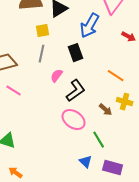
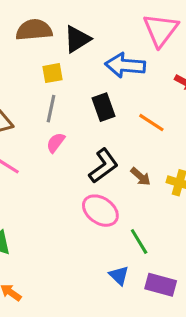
blue arrow: (90, 26) -> (125, 65), turned 65
pink semicircle: (57, 76) -> (56, 143), moved
orange line: (116, 76) -> (151, 123), moved
brown arrow: (106, 110) -> (141, 177), moved

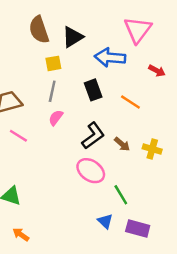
brown semicircle: (34, 30) -> (39, 30), turned -104

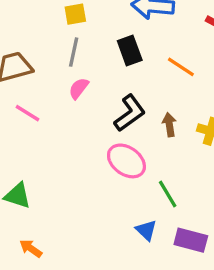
brown arrow: (122, 144) -> (169, 125), turned -140

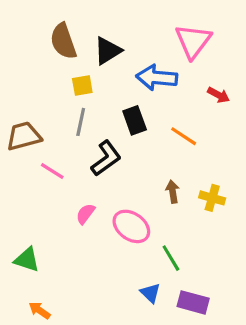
pink semicircle: (79, 88) -> (85, 214), moved
pink line: (27, 113) -> (52, 171), moved
black L-shape: (130, 113) -> (106, 158), moved

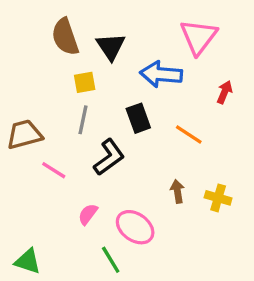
black triangle: (108, 51) -> (111, 47), turned -32
red arrow: (218, 95) -> (225, 92), turned -95
green line: (171, 258) -> (111, 260), moved

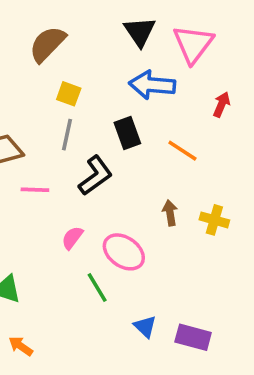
brown semicircle: (65, 37) -> (47, 44), turned 63
black triangle: (111, 47) -> (140, 32), moved
yellow square: (85, 82) -> (69, 94), turned 30
pink line: (54, 170) -> (35, 190), turned -30

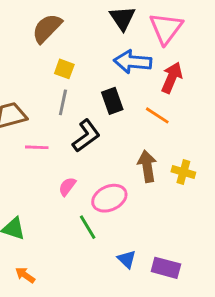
red arrow: (222, 104) -> (172, 78), moved, size x1.5
brown arrow: (170, 213) -> (147, 166), size x1.5
pink ellipse: (124, 252) -> (109, 198), turned -60

